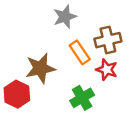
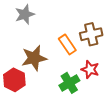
gray star: (65, 17) -> (25, 14), moved
red star: (107, 70) -> (90, 69), moved

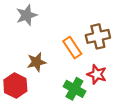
brown star: (34, 58) -> (37, 62), size x0.7
green cross: (69, 83) -> (74, 89), turned -30

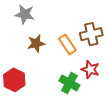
gray star: (26, 15) -> (25, 14), turned 30
brown star: (37, 62) -> (36, 43), moved

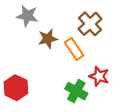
brown cross: (91, 34) -> (90, 24), moved, turned -30
brown star: (36, 43) -> (48, 39), moved

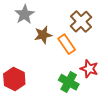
gray star: (27, 16) -> (25, 14), turned 30

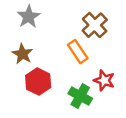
brown star: (43, 35) -> (23, 54), moved, turned -30
red hexagon: (14, 79) -> (38, 82), moved

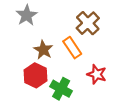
brown star: (23, 54) -> (43, 50), moved
green cross: (80, 96) -> (61, 89), moved

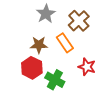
gray star: (27, 15) -> (46, 14), moved
brown star: (43, 50) -> (39, 45), turned -30

